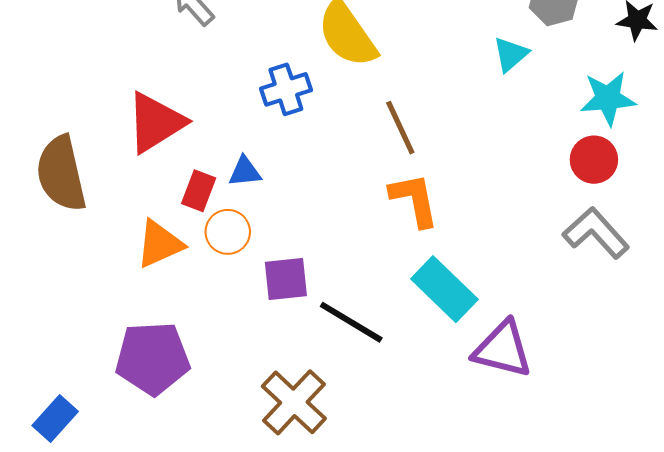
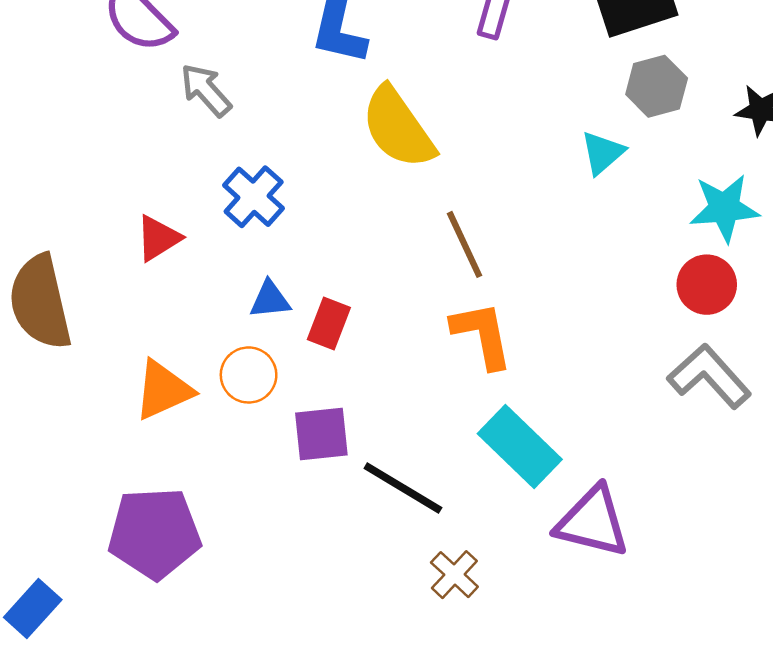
blue cross: (286, 89) -> (254, 197), moved, turned -30
red triangle: (156, 123) -> (158, 238), size x0.6
red rectangle: (199, 191) -> (329, 324), moved
brown cross: (294, 402) -> (454, 575), moved, size x0.6

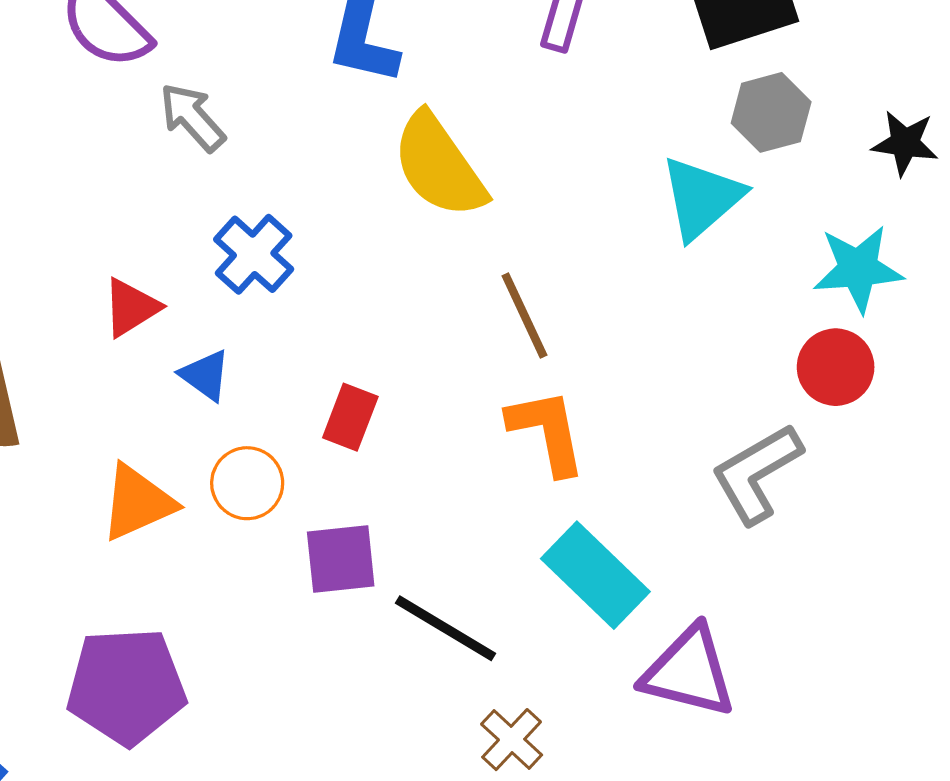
cyan triangle: (603, 153) -> (702, 198), size x1.5
blue triangle: (270, 300) -> (205, 375), moved, turned 42
gray L-shape: (709, 376) -> (757, 474), moved, turned -78

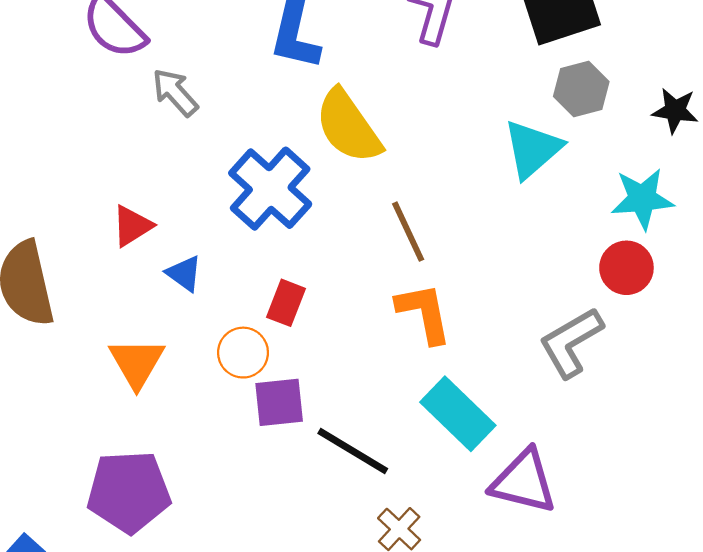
blue cross: (254, 254) -> (270, 189), moved, size x1.5
orange circle: (247, 483) -> (243, 353), moved
orange triangle: (138, 503) -> (137, 363), turned -36

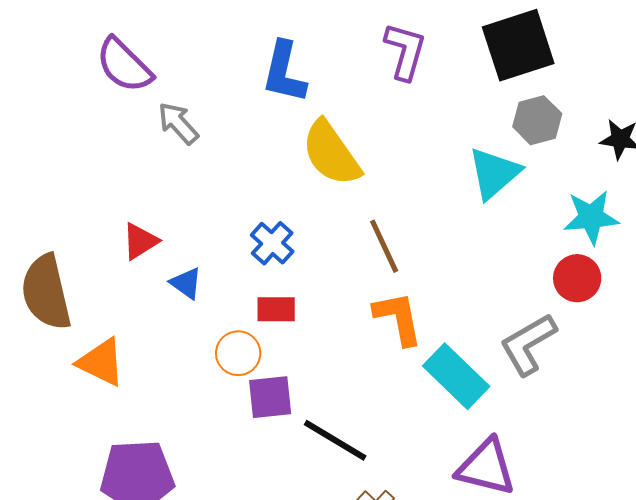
blue cross: (270, 189) -> (272, 243), moved, size x0.6
red rectangle: (286, 303) -> (276, 309), turned 69
orange triangle: (137, 363) -> (101, 362), moved, turned -34
cyan rectangle: (458, 414) -> (456, 376), moved

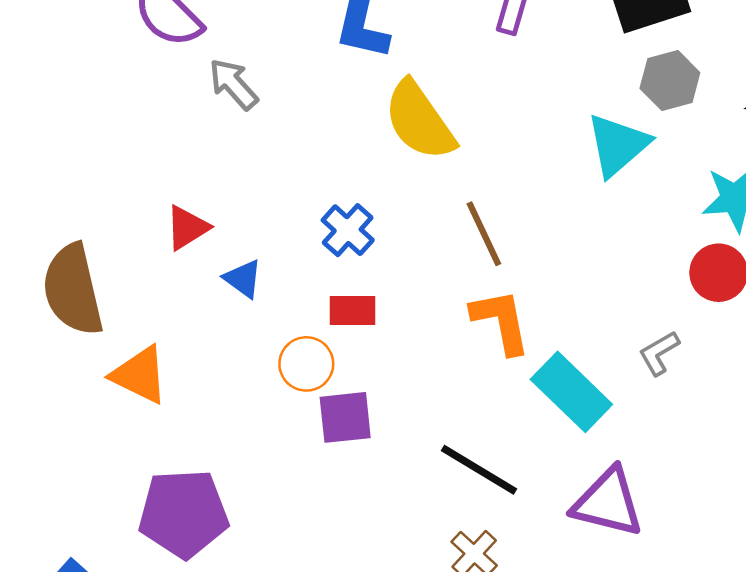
gray L-shape: (528, 344) -> (659, 353), size x0.6
black line: (335, 440) -> (479, 470), moved

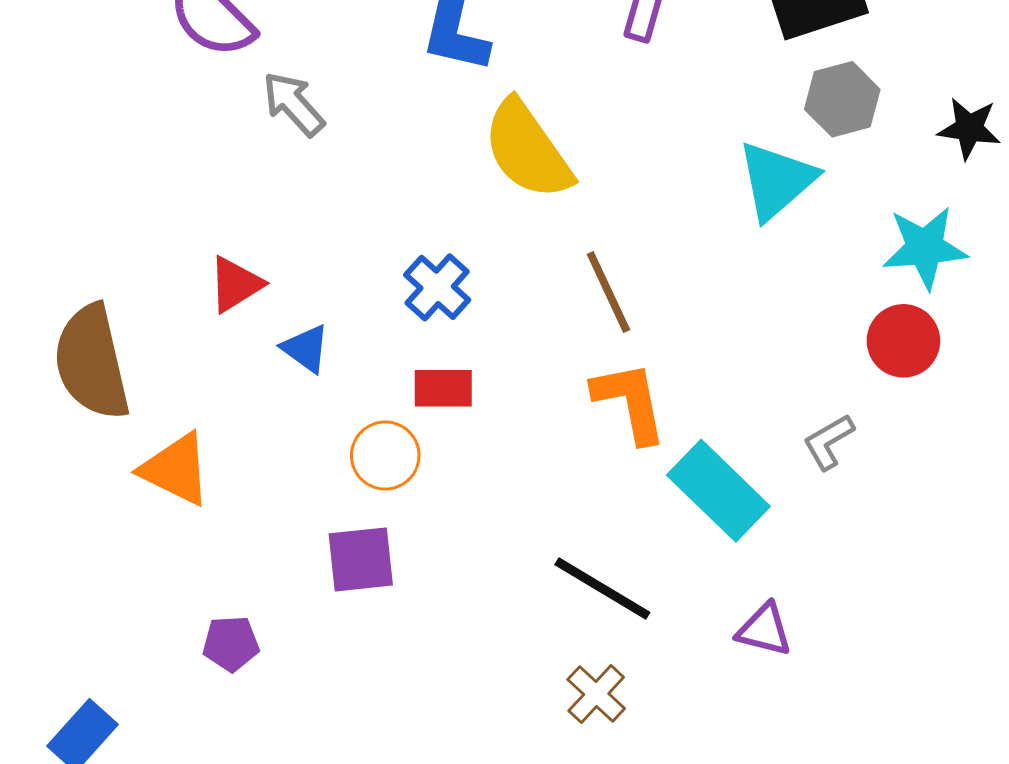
purple square: (345, 417) -> (361, 559), moved
purple triangle: (608, 503) -> (764, 630), size x0.6
purple pentagon: (183, 514) -> (231, 644), size x0.5

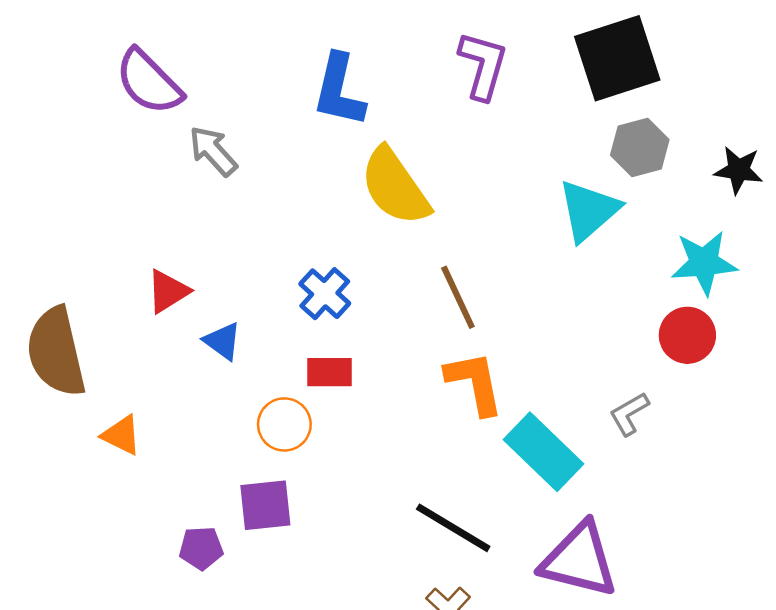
orange triangle: (176, 469) -> (121, 435), size x0.7
purple triangle: (764, 630) -> (579, 560), size x1.8
purple pentagon: (231, 644) -> (201, 548), moved

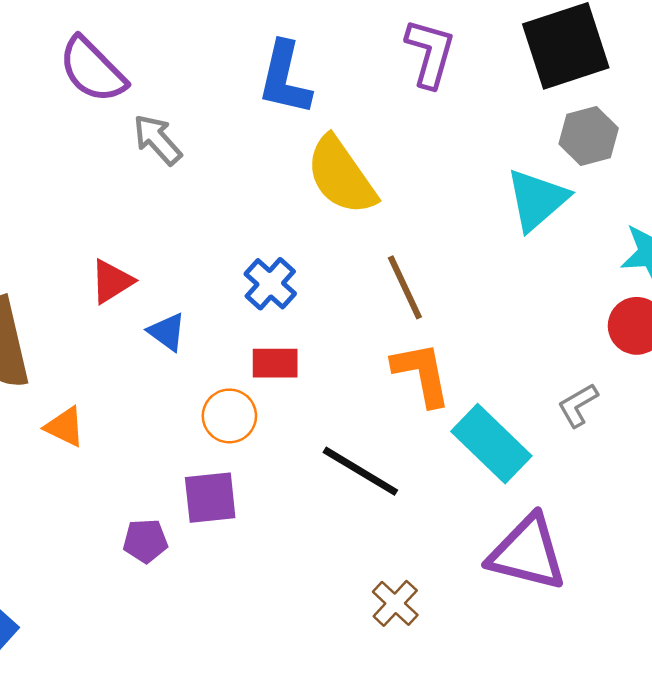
black line: (453, 528) -> (360, 471), moved

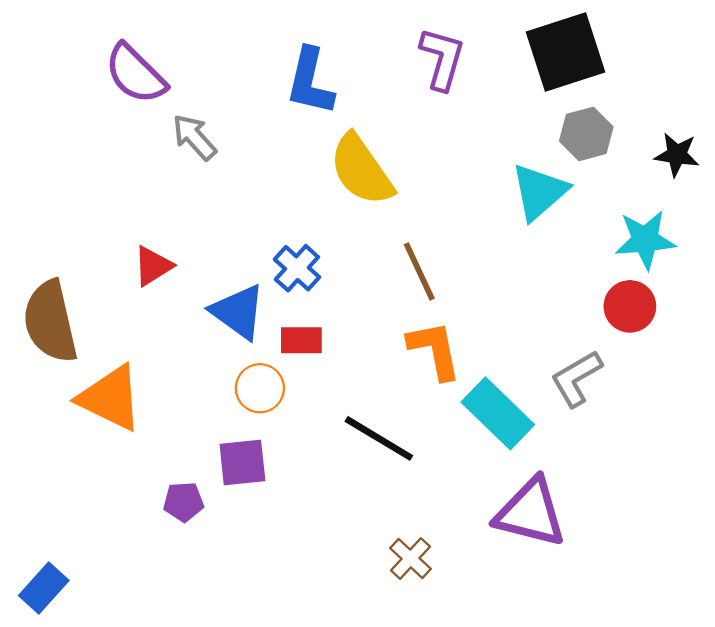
blue triangle: (167, 332) -> (238, 312), moved, size x1.6
gray L-shape: (578, 405) -> (576, 378), size x1.4
orange triangle: (65, 427) -> (110, 398), size x1.8

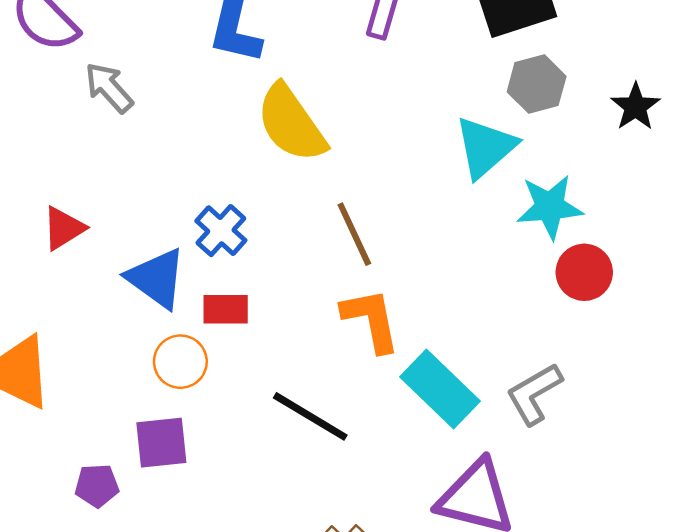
black star: (677, 155) -> (635, 107), turned 30
cyan star: (645, 240) -> (550, 207), moved
gray L-shape: (576, 378) -> (534, 394), moved

